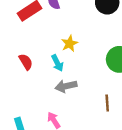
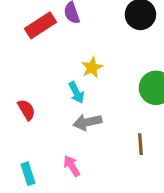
red semicircle: (26, 62) -> (26, 110), moved

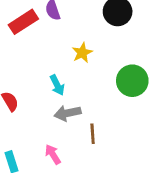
yellow star: (92, 68) -> (82, 53), moved
brown line: (140, 144) -> (93, 134), moved

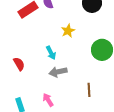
brown line: (93, 134) -> (89, 90), moved

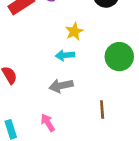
cyan arrow: (51, 53) -> (65, 55), moved, turned 112

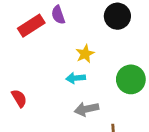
gray arrow: (61, 86) -> (86, 109), moved

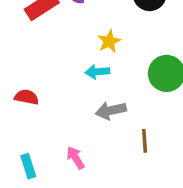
red semicircle: (19, 98) -> (27, 97), turned -48

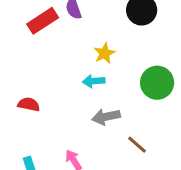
brown line: (145, 141) -> (137, 145), turned -45

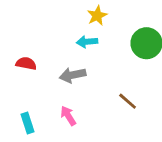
gray arrow: (106, 117) -> (73, 75), moved

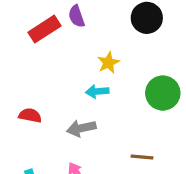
brown line: (128, 101) -> (142, 157), turned -36

